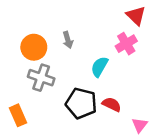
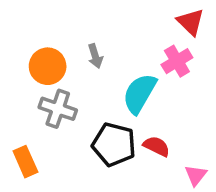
cyan semicircle: (100, 67) -> (139, 93), size x1.4

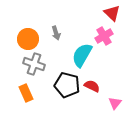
orange rectangle: (25, 162) -> (26, 93), moved

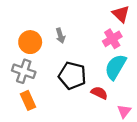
cyan semicircle: (82, 55) -> (115, 67), moved
gray cross: (34, 64) -> (24, 71), moved
black pentagon: (67, 85) -> (72, 76), moved

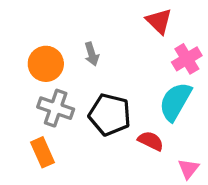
red triangle: (121, 14) -> (159, 21), moved
pink cross: (112, 39) -> (187, 59), moved
gray cross: (24, 71) -> (56, 108), moved

